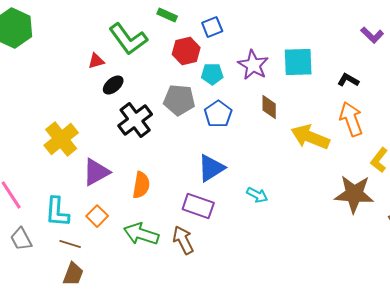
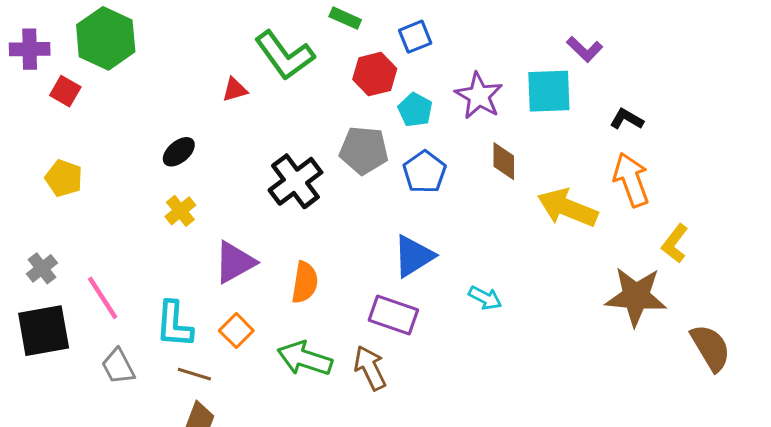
purple L-shape: (372, 35) -> (585, 49), moved
cyan pentagon: (212, 74) -> (415, 110), turned 30
black ellipse: (113, 85) -> (179, 152), moved
yellow cross: (61, 139) -> (180, 211), size x0.6

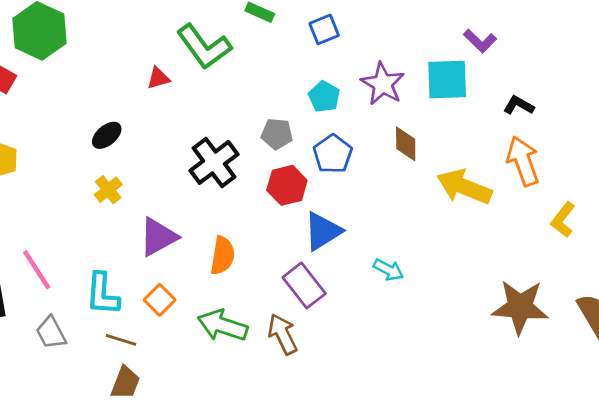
red hexagon: (375, 74) -> (287, 185), moved
gray pentagon: (364, 150) -> (277, 134), size x0.7
brown star: (636, 296) -> (520, 307), moved
purple rectangle: (393, 315) -> (304, 285), turned 33

